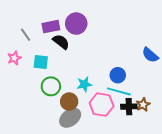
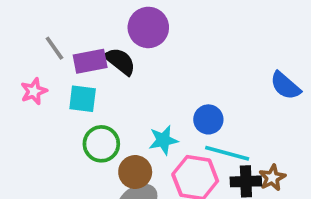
purple rectangle: (51, 27) -> (90, 61), moved
blue circle: (118, 75) -> (208, 119), moved

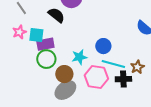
purple rectangle: (90, 61) -> (45, 44), moved
pink star: (34, 91) -> (19, 32), moved
brown star: (272, 178) -> (137, 67), moved

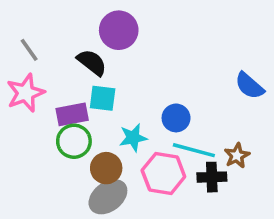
pink star: (19, 32) -> (26, 93), size x1.5
cyan square: (36, 35) -> (103, 98), moved

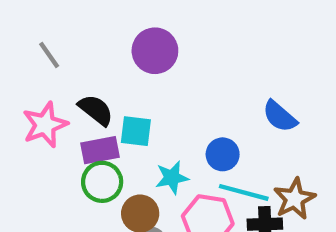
gray line: (29, 50) -> (49, 55), moved
black semicircle: (92, 62) -> (96, 110), moved
blue semicircle: (249, 86) -> (280, 116), moved
brown star: (237, 156) -> (294, 199), size x1.4

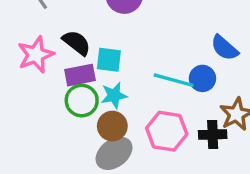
blue circle: (223, 154) -> (202, 78), moved
cyan star: (172, 178) -> (114, 95), moved
cyan line: (244, 192) -> (174, 80), moved

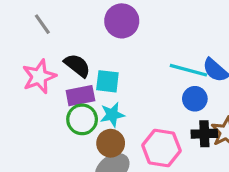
cyan line: (174, 80) -> (188, 70), moved
black cross: (213, 135) -> (204, 134), moved

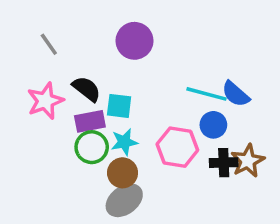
pink hexagon: (161, 148) -> (177, 147), moved

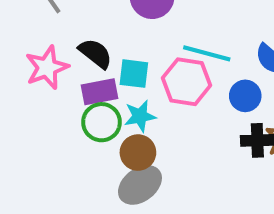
cyan line: (207, 94) -> (207, 53), moved
pink hexagon: (177, 147) -> (187, 82), moved

